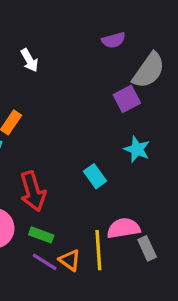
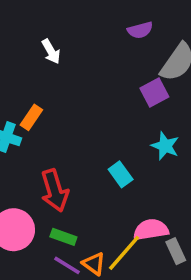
yellow line: (98, 250) -> (124, 253), turned 45

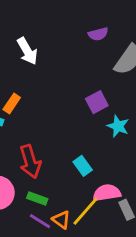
white arrow: (51, 51) -> (27, 51), size x1.4
purple square: (154, 92) -> (97, 102), moved
cyan rectangle: (121, 174) -> (83, 166), moved

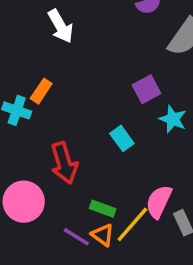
cyan rectangle: (83, 166) -> (122, 138), moved
pink semicircle: (107, 193) -> (159, 202), turned -56
green rectangle: (37, 198) -> (103, 209), moved

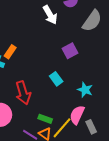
white arrow: (61, 26) -> (50, 15), moved
cyan star: (173, 119) -> (85, 90), moved

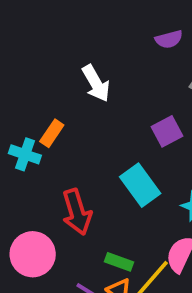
white arrow: (50, 15) -> (96, 83), moved
cyan rectangle: (56, 79) -> (140, 185), size x1.5

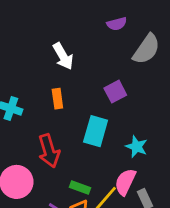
orange rectangle: (52, 133) -> (57, 99), moved, turned -42
cyan rectangle: (140, 185) -> (96, 131), turned 52

